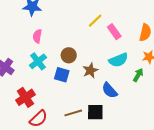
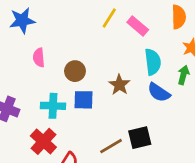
brown circle: (69, 55) -> (75, 71), moved
cyan semicircle: (118, 60) -> (153, 62), turned -60
cyan cross: (38, 61) -> (53, 106), moved, turned -36
blue semicircle: (110, 90) -> (159, 92), moved

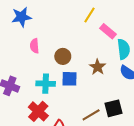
pink rectangle: (138, 26) -> (108, 31), moved

